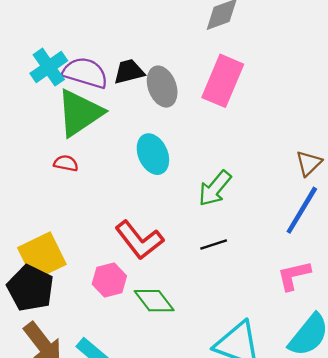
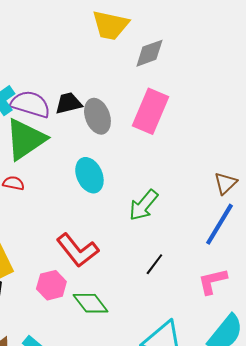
black line: (214, 245) -> (154, 264), moved, turned -35

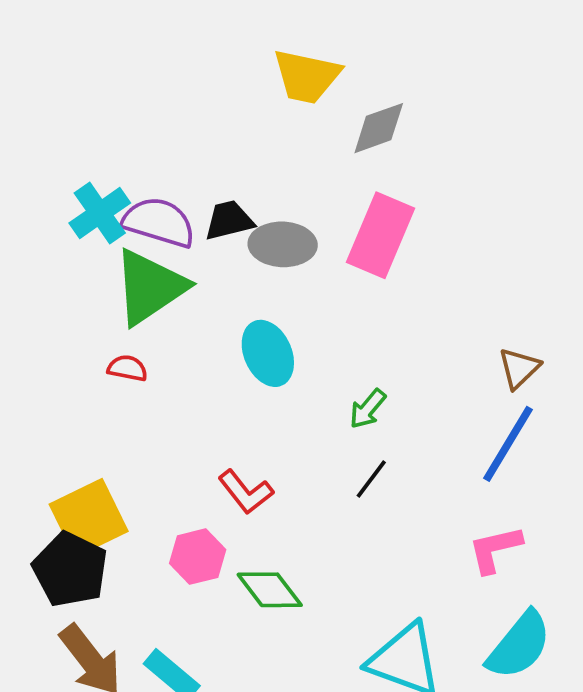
gray ellipse: (97, 116) -> (283, 244), turned -68
green arrow: (143, 205) -> (368, 409), size x0.7
red L-shape: (77, 250) -> (246, 492), size x0.7
black line: (154, 264) -> (371, 479), moved

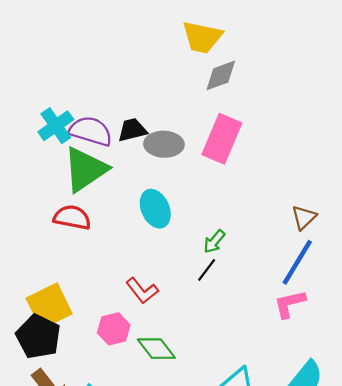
yellow trapezoid: (307, 76) -> (202, 37), moved
red semicircle: (127, 368) -> (72, 217), size x1.6
black line: (371, 479) -> (207, 270), moved
pink L-shape: (495, 549) -> (290, 304), moved

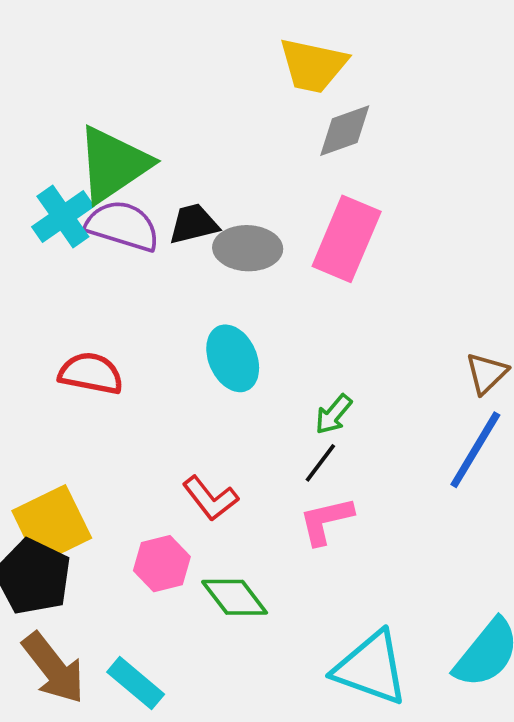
green triangle: (85, 169) -> (113, 164), moved
pink L-shape: (290, 304) -> (326, 521), moved

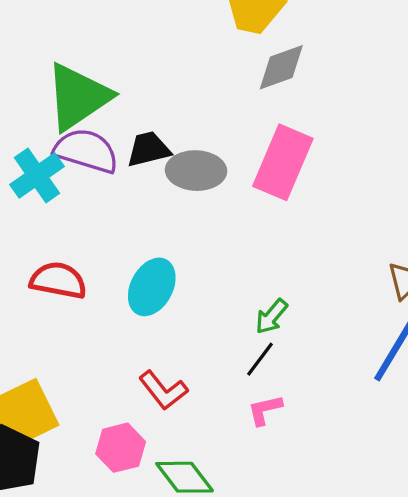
cyan cross: (63, 216) -> (37, 175), moved
cyan ellipse: (233, 358) -> (152, 287), moved, turned 52
pink L-shape: (326, 521) -> (265, 410), size x0.7

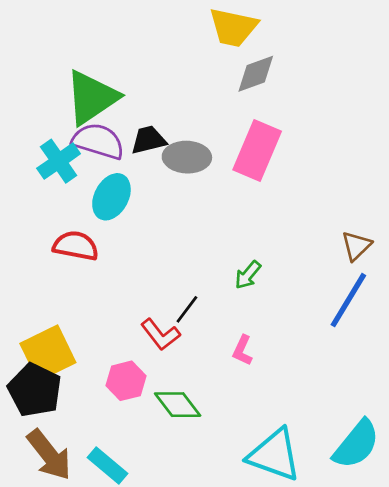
cyan ellipse: (152, 287) -> (111, 197), moved
black line: (260, 359) -> (187, 309), moved
pink L-shape: (265, 410) -> (242, 350), turned -52

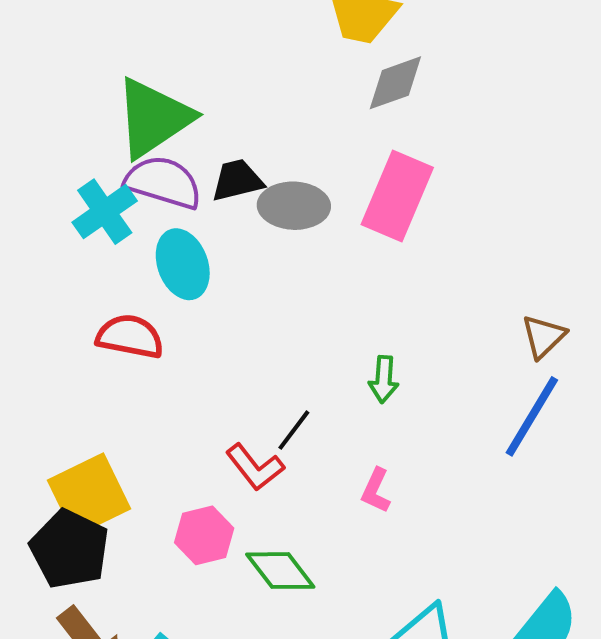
cyan ellipse: (111, 197) -> (183, 264), turned -48
green arrow: (248, 275) -> (384, 379), turned -36

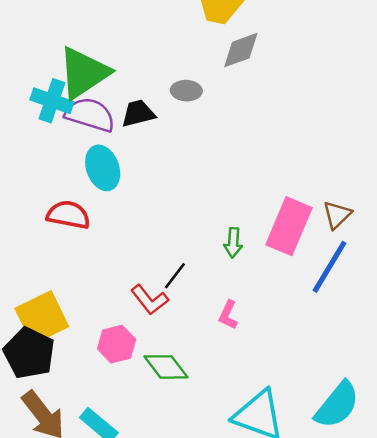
pink rectangle: (397, 196) -> (289, 226), moved
gray ellipse: (294, 206) -> (186, 91), moved, size x0.7
cyan cross: (105, 212) -> (52, 101), moved, turned -36

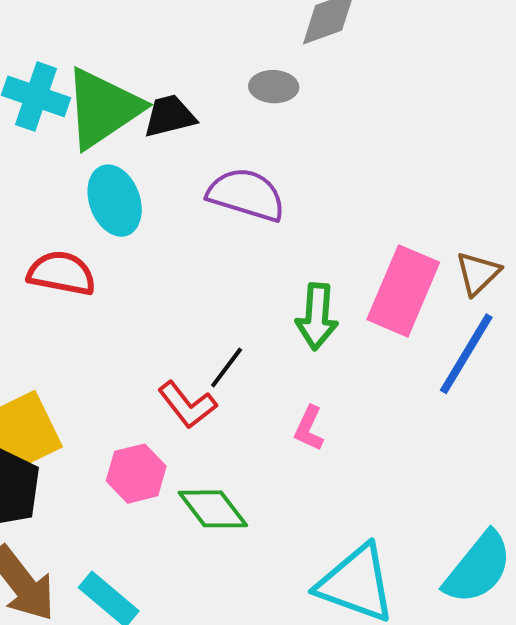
green triangle: (84, 73) -> (103, 108), moved
gray ellipse: (186, 91) -> (274, 87), moved
purple semicircle: (90, 115) -> (246, 195), moved
green arrow: (233, 243) -> (317, 316), size x1.4

